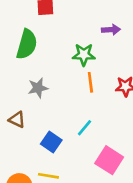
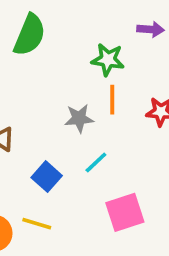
gray star: (38, 88) -> (79, 118), moved
pink square: (109, 160) -> (125, 212), turned 32

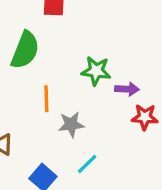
purple arrow: (151, 29) -> (127, 89), moved
orange line: (112, 100) -> (46, 99), moved

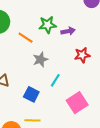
orange line: (46, 99) -> (26, 38), moved, turned -42
red star: (145, 117) -> (82, 55), moved

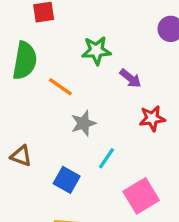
green star: (48, 25) -> (96, 51), moved
purple arrow: (68, 31) -> (130, 78), turned 48

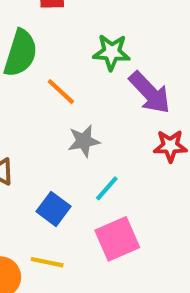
purple arrow: (130, 78) -> (150, 93), size x1.6
pink square: (141, 196) -> (117, 239), moved

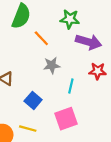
purple arrow: (150, 93) -> (89, 42), turned -35
cyan line: (107, 188) -> (71, 86), moved, turned -32

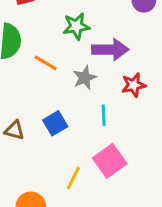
gray star: (52, 65) -> (85, 78), moved
blue square: (33, 100) -> (55, 123), moved, turned 35
yellow line: (28, 129) -> (73, 178), moved, turned -63

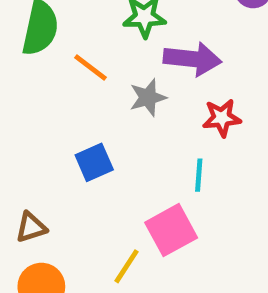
cyan line: (104, 115) -> (199, 175), moved
brown triangle: (14, 130) -> (31, 227), moved, turned -40
yellow line: (73, 178) -> (127, 266), moved

